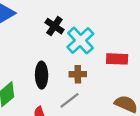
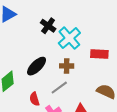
black ellipse: (42, 75) -> (37, 66), turned 45

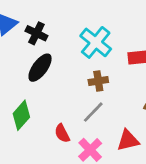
black cross: (48, 26) -> (36, 33), moved
black ellipse: (37, 66) -> (40, 68), moved

